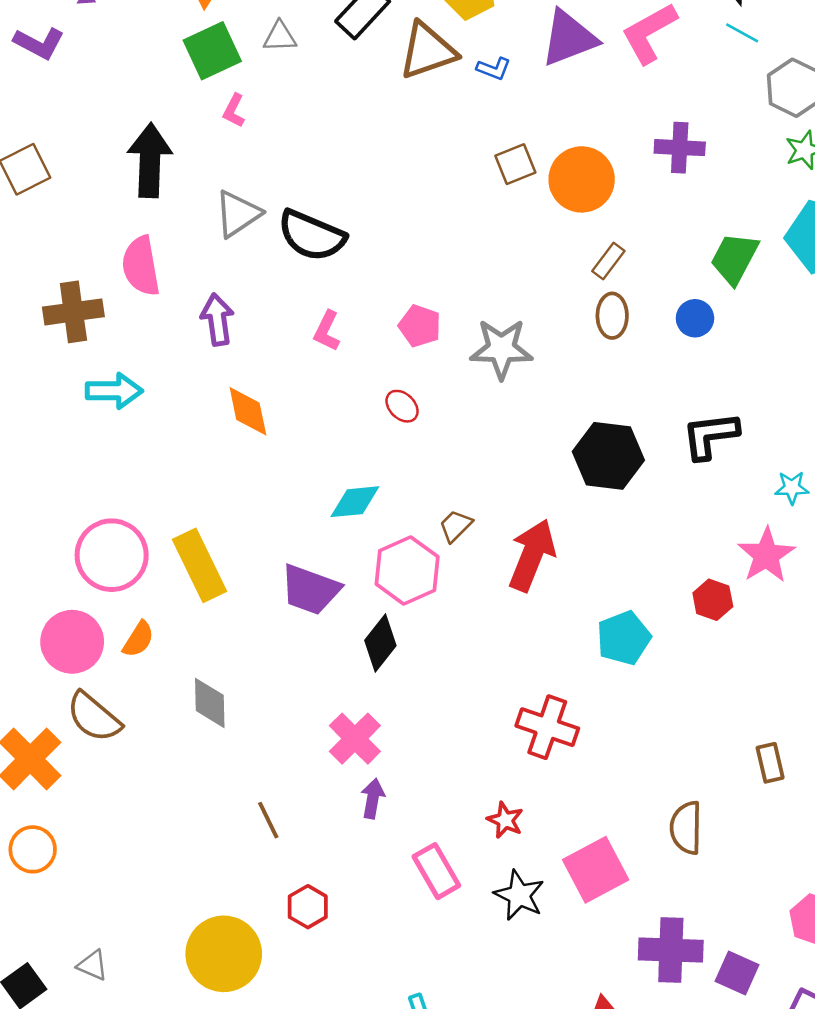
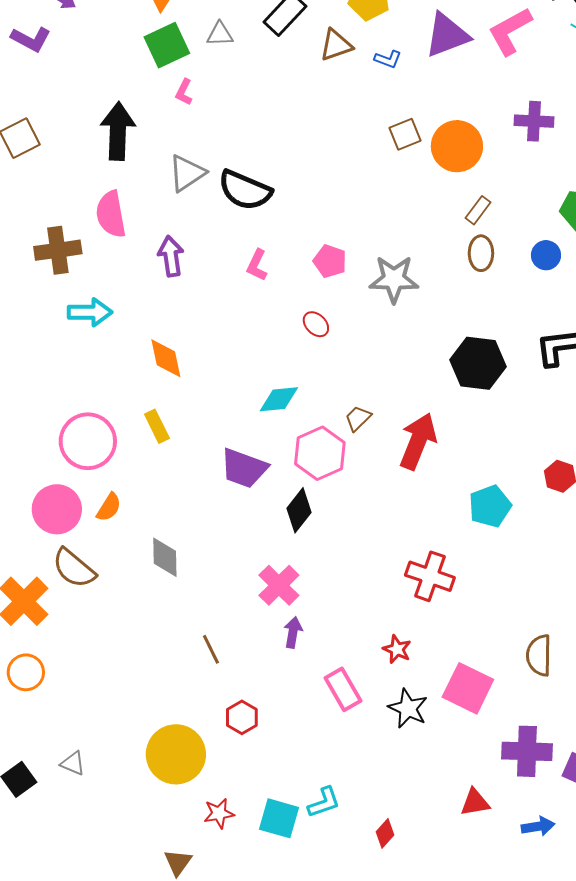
brown triangle: (427, 51) -> (336, 45), size x0.7
orange diamond: (248, 411) -> (166, 358), moved
yellow rectangle: (200, 565) -> (157, 426), moved, size x0.6
pink square: (596, 870) -> (468, 688), turned -36

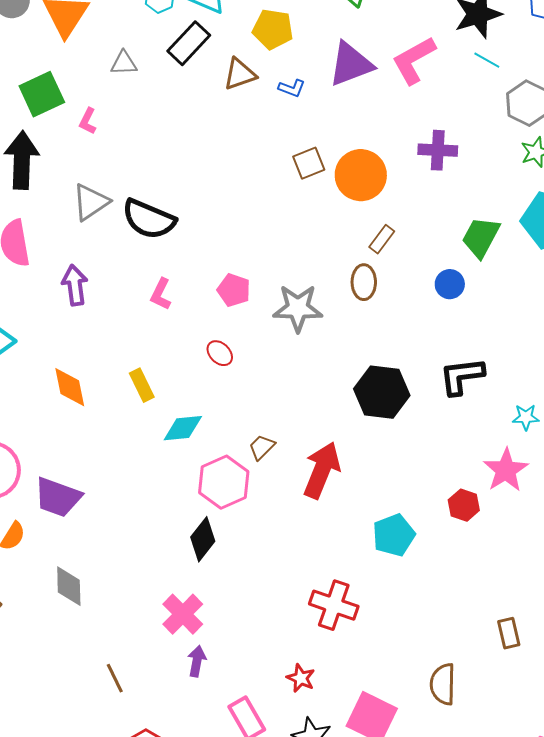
green square: (167, 45) -> (42, 94), moved
brown ellipse: (481, 253) -> (364, 282), moved
yellow rectangle: (157, 426) -> (142, 385), moved
purple trapezoid: (244, 468) -> (58, 497), moved

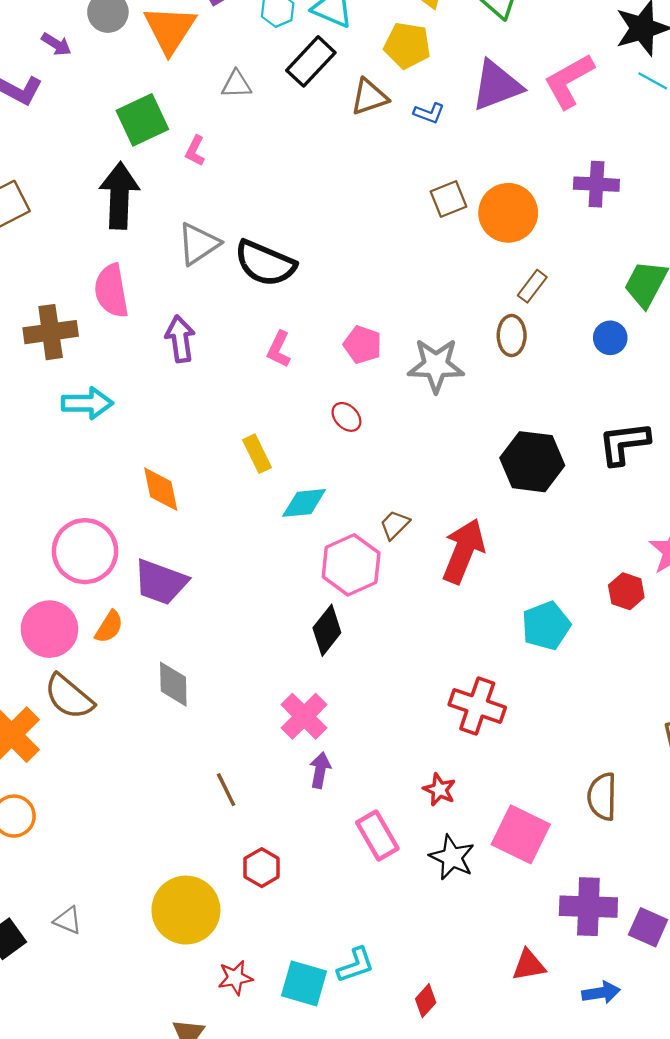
orange diamond: (70, 387) -> (161, 489), moved

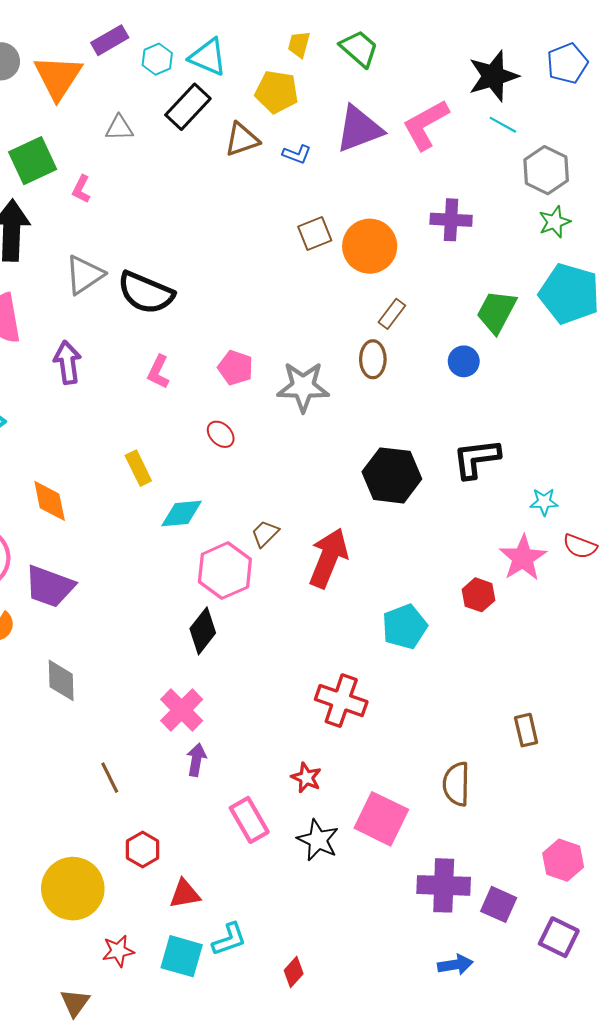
red triangle: (529, 965) -> (185, 894), moved

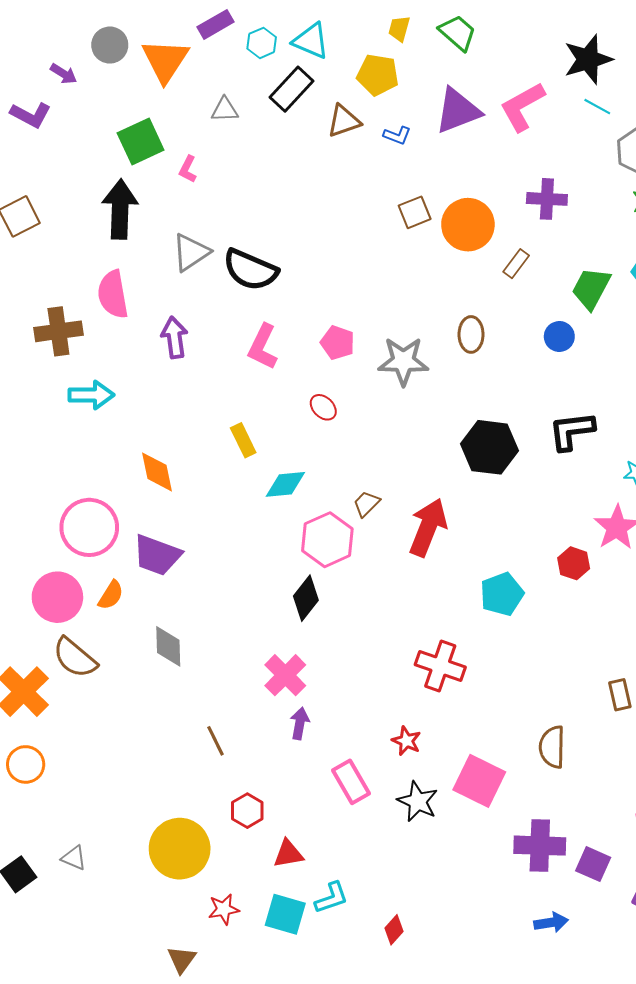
brown rectangle: (392, 314) -> (516, 264), moved
pink L-shape: (158, 372) -> (263, 347), size x1.4

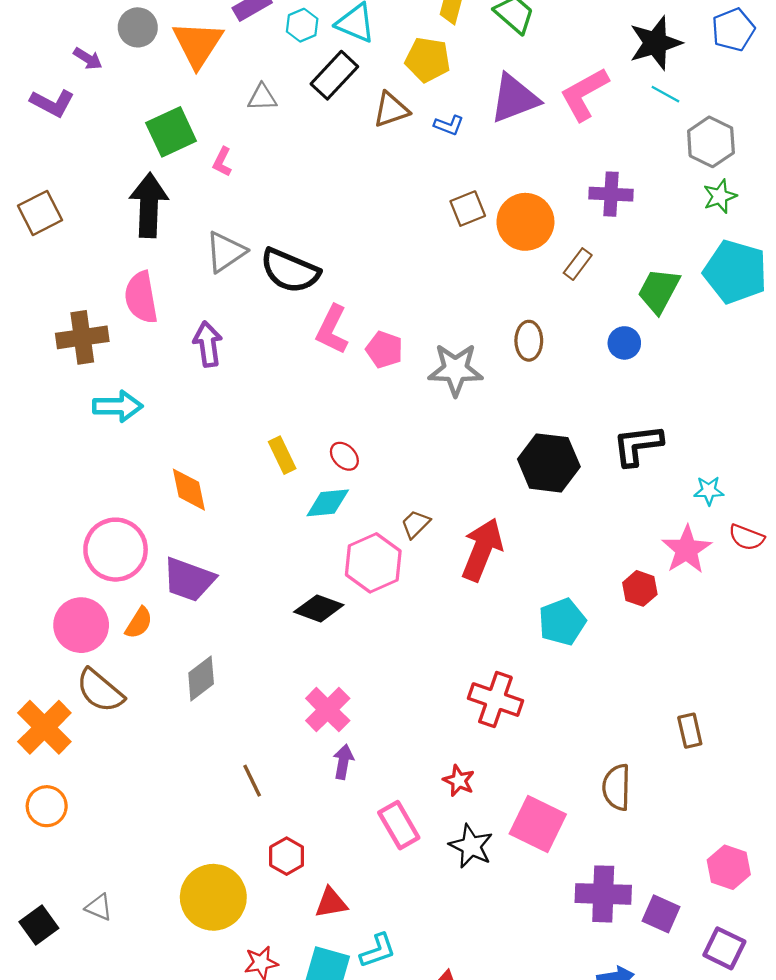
pink L-shape: (263, 347) -> (332, 330), moved
red ellipse: (323, 407) -> (344, 456), moved
black diamond: (306, 598) -> (319, 608), moved, turned 72
gray diamond: (168, 646) -> (201, 678), turned 54

